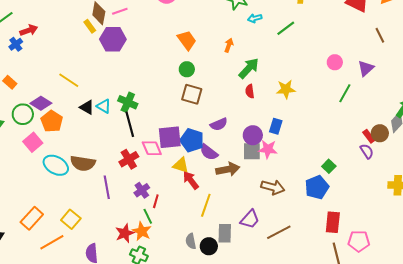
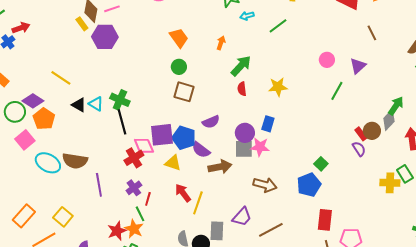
red cross: (129, 159) -> (134, 158), moved
red arrow: (191, 180) -> (183, 193), moved

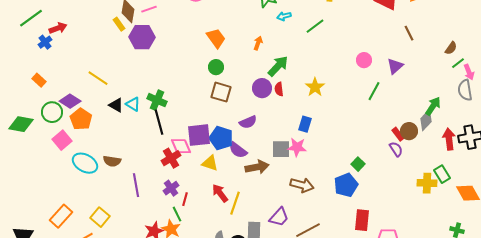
yellow star: (278, 87) -> (315, 87), turned -30
purple circle: (245, 133) -> (262, 88), moved
brown semicircle: (75, 161) -> (112, 161), size x0.7

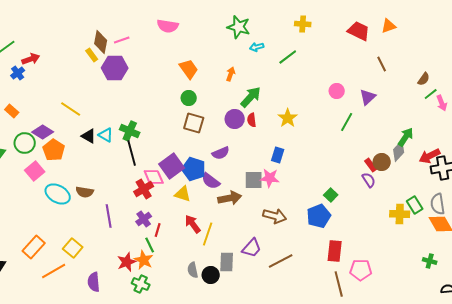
gray semicircle: (465, 90) -> (438, 204), moved
purple square: (199, 135) -> (172, 166), turned -30
red arrow: (449, 139) -> (430, 156), moved, turned -110

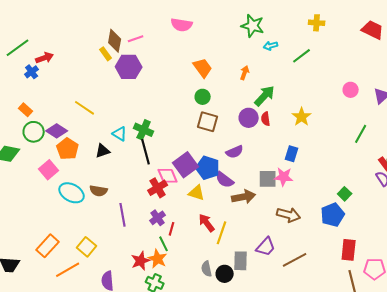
green line: (347, 122) -> (361, 134), moved
black triangle: (89, 136) -> (103, 151), moved, turned -49
green circle: (25, 143) -> (34, 132), moved

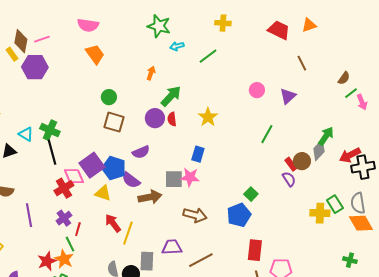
orange trapezoid: (203, 68) -> (95, 54), moved
purple trapezoid: (266, 247) -> (172, 247), turned -135

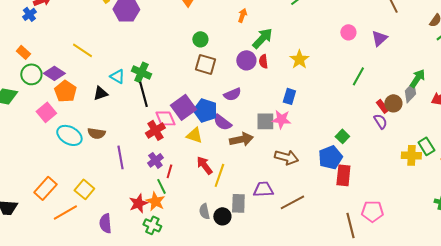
red rectangle: (255, 250) -> (343, 175), moved

